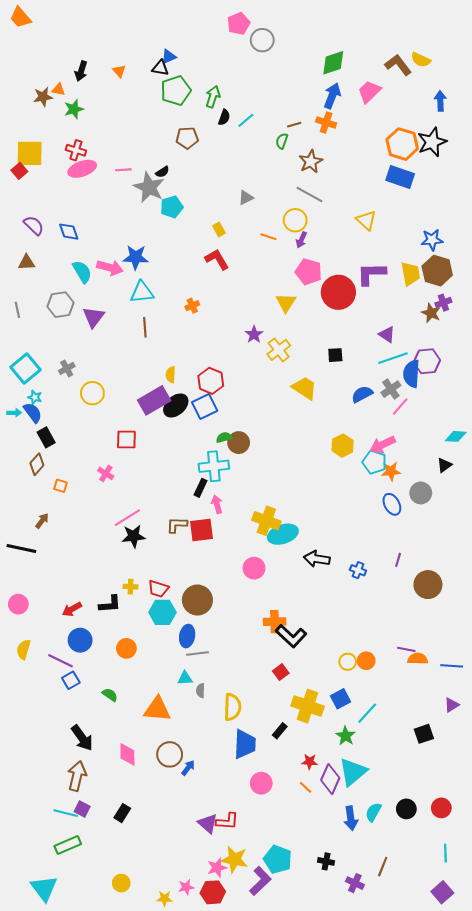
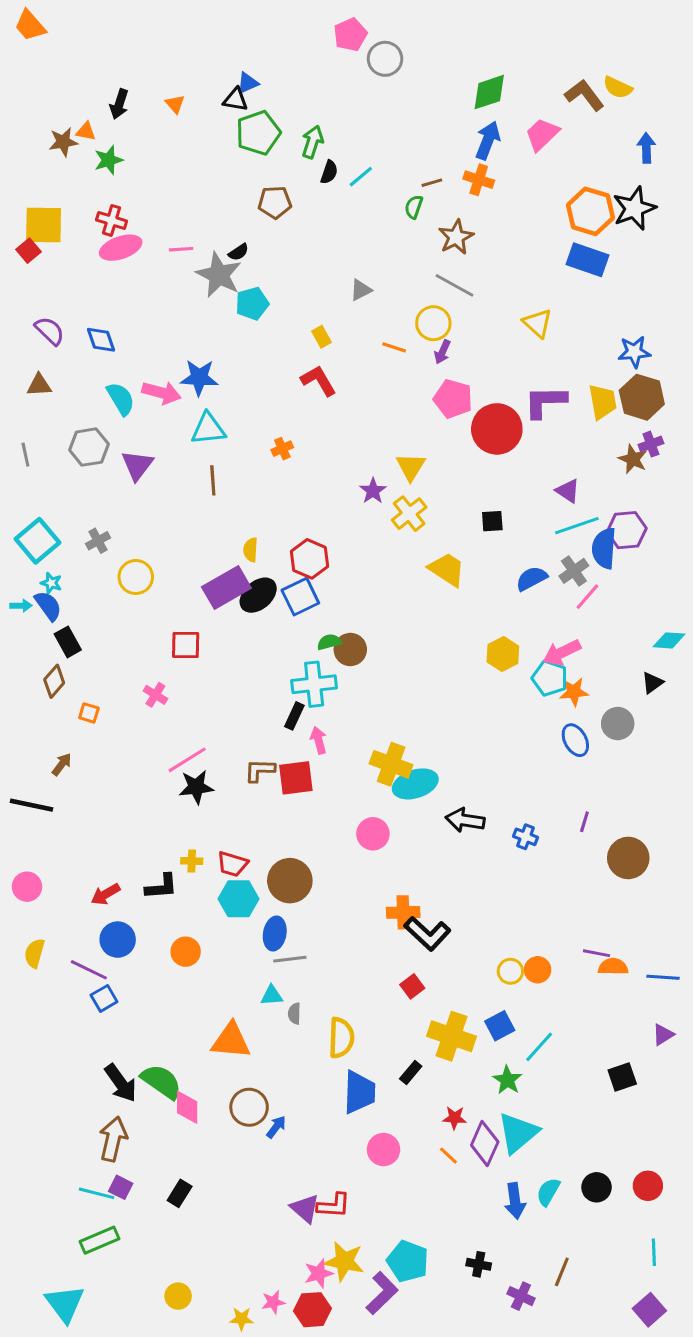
yellow triangle: (286, 303) -> (411, 467), moved
green semicircle: (110, 695) -> (161, 1082), moved, size x1.8

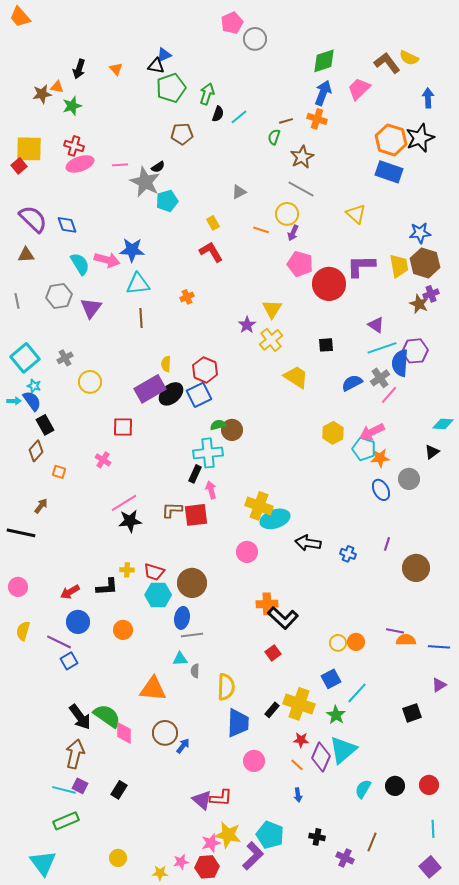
purple semicircle: (50, 331) -> (33, 219), size x1.4
yellow cross: (451, 1036) -> (299, 704), moved
blue arrow: (515, 1201) -> (298, 795), moved, size x0.6

